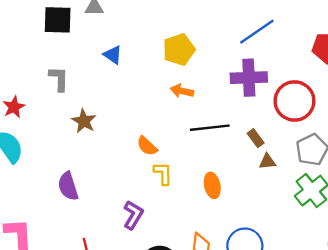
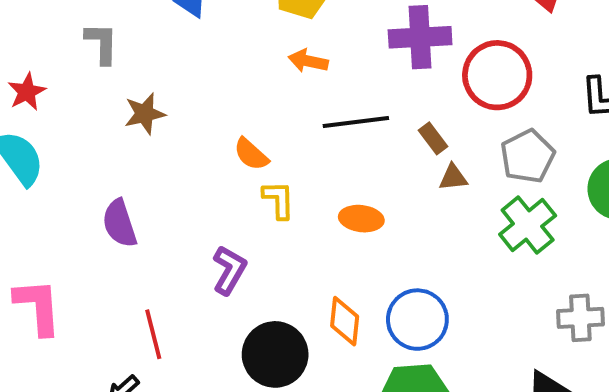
brown star: (84, 121) -> (145, 114), turned 30
orange ellipse: (212, 185) -> (361, 219), turned -70

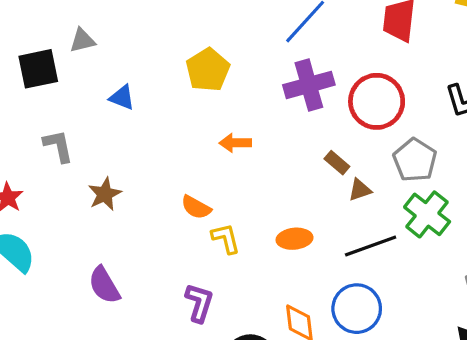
orange arrow: (308, 61) -> (235, 143), moved
black line: (356, 122) -> (371, 246), moved

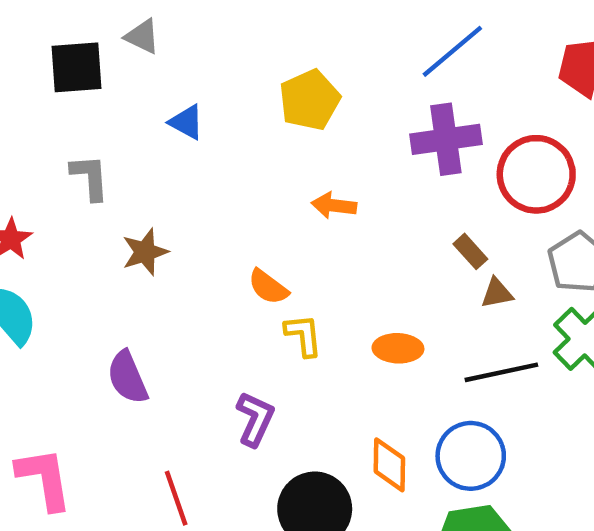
gray triangle: (82, 40) -> (142, 36), turned 32

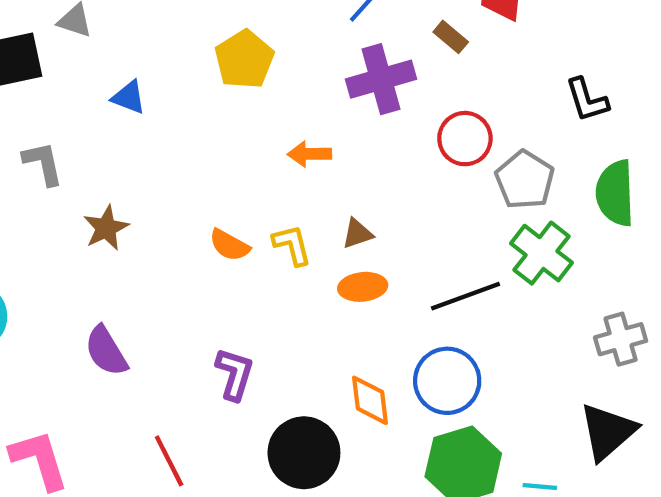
red circle: (536, 174) -> (465, 139), moved, size x0.7
orange arrow: (334, 205) -> (309, 154), moved
brown rectangle: (470, 251) -> (451, 37), moved
brown triangle: (497, 293) -> (357, 234), moved
yellow L-shape: (303, 335) -> (292, 245), moved

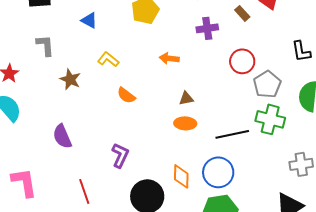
purple cross: (381, 79) -> (207, 28), size x0.7
brown star: (106, 228) -> (70, 79), turned -30
yellow L-shape: (292, 245) -> (108, 59), moved, turned -45
green cross: (542, 253) -> (270, 119), turned -32

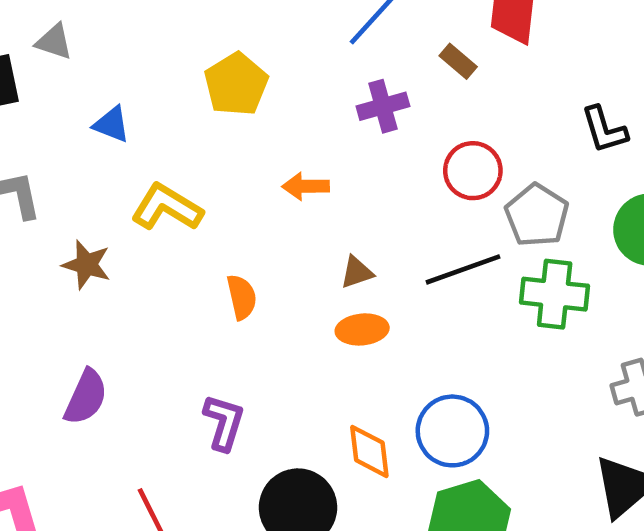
yellow L-shape: (108, 59) -> (167, 207), size x1.4
orange semicircle: (126, 95) -> (242, 297), moved, turned -132
black line: (232, 134) -> (463, 269), moved
purple semicircle: (62, 136) -> (86, 397), turned -125

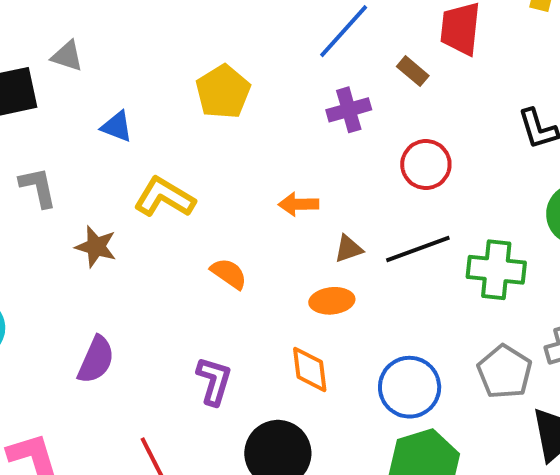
orange arrow: (306, 186) -> (298, 204), moved
gray pentagon: (537, 215) -> (505, 372), moved
brown triangle: (357, 272) -> (348, 249), moved
orange semicircle: (242, 297) -> (229, 274), turned -42
orange diamond: (369, 451) -> (310, 369), moved

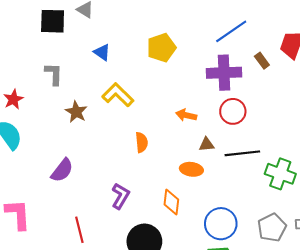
purple cross: (349, 110) -> (224, 73), size x1.5
red circle: (426, 165) -> (233, 111), moved
orange semicircle: (229, 274) -> (142, 142), turned 36

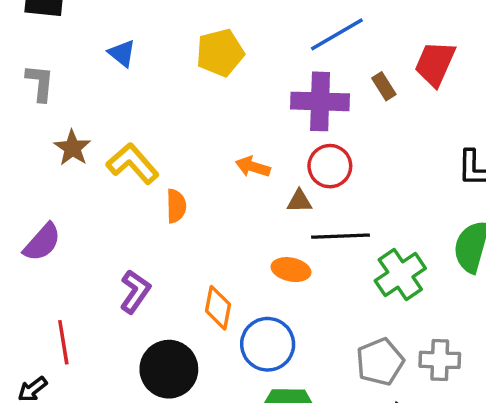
yellow L-shape: (118, 95) -> (133, 164), moved
brown triangle: (206, 145) -> (299, 201), moved
orange ellipse: (191, 169) -> (291, 270), moved
green cross: (280, 174) -> (400, 274), turned 32
blue circle: (221, 224) -> (268, 344), moved

